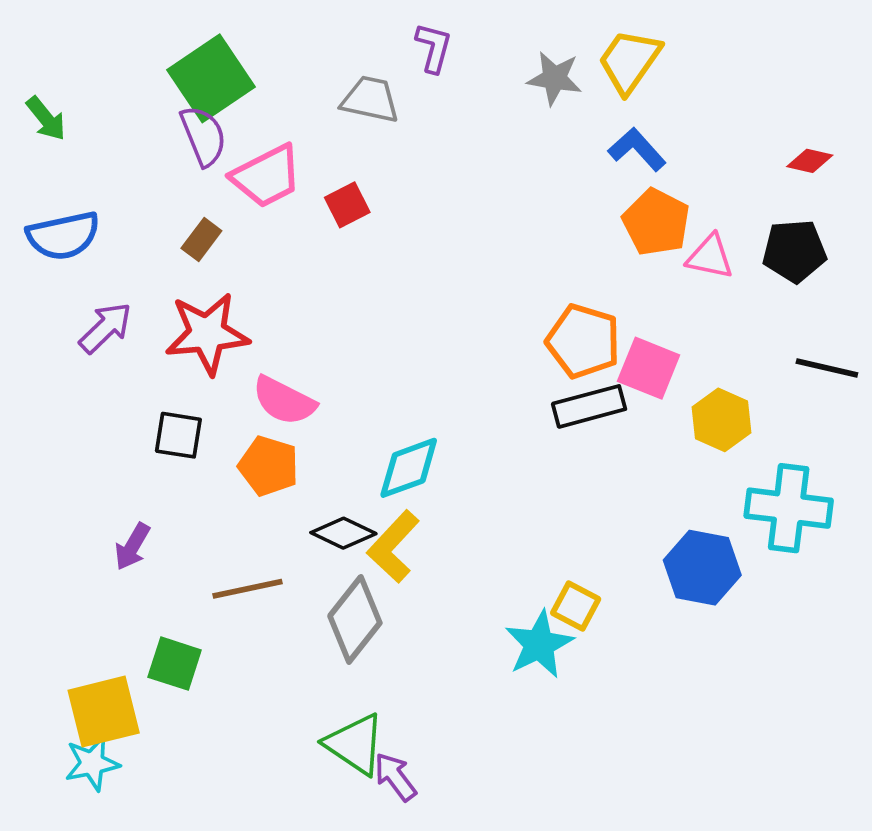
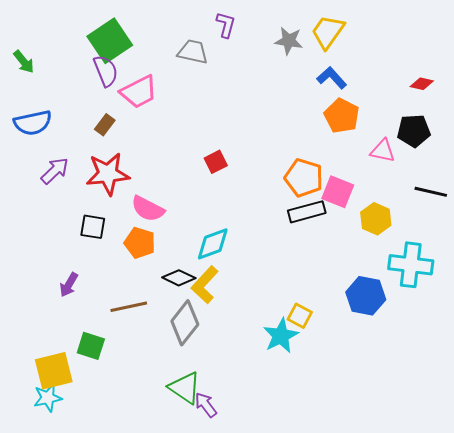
red square: (347, 205) -> (216, 162), moved
pink triangle: (710, 257) -> (383, 151), moved

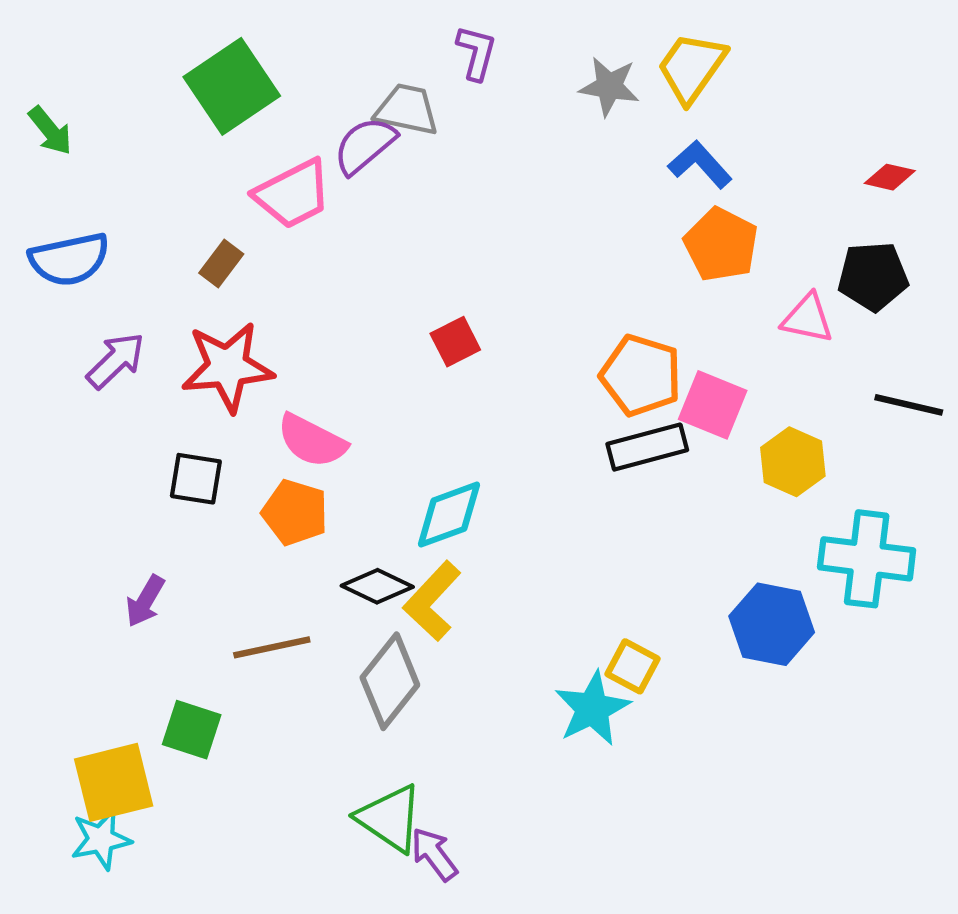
purple semicircle: (106, 71) -> (365, 145), moved, turned -108

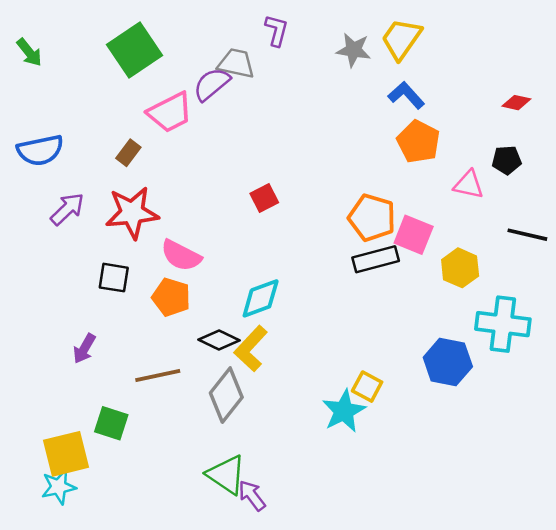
green arrow: (50, 131) -> (29, 52), moved
black pentagon: (873, 276) -> (507, 160), size x0.7

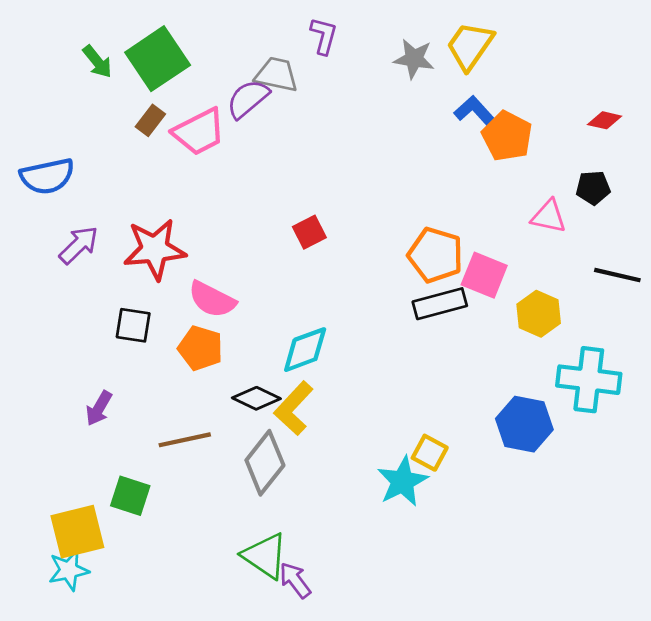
green arrow: (29, 52) -> (97, 62), moved
orange pentagon: (418, 142) -> (507, 136), moved
brown rectangle: (128, 153) -> (150, 120), moved

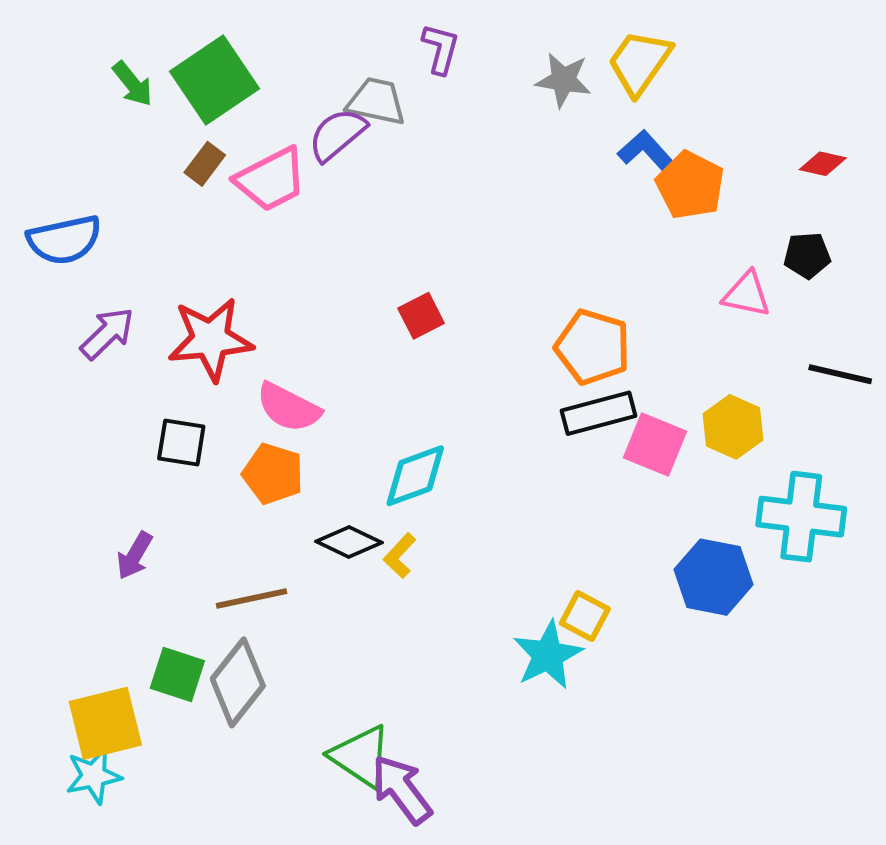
pink square: (484, 275) -> (655, 444), moved
yellow L-shape: (294, 408) -> (400, 556), size x0.6
gray diamond: (265, 463) -> (238, 682), moved
purple arrow: (295, 580) -> (402, 790), size x1.4

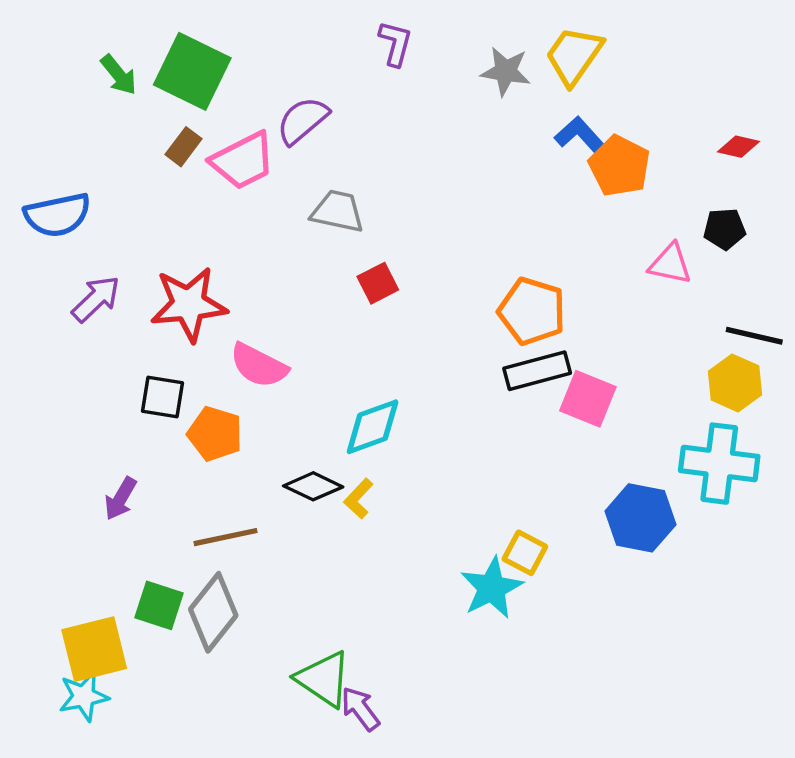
green square: (214, 80) -> (192, 71), turned -30
gray trapezoid: (376, 101) -> (338, 211), moved
yellow hexagon: (733, 427) -> (735, 383), moved
orange pentagon: (273, 474) -> (215, 434), moved
purple arrow: (402, 790) -> (360, 709), size x0.7

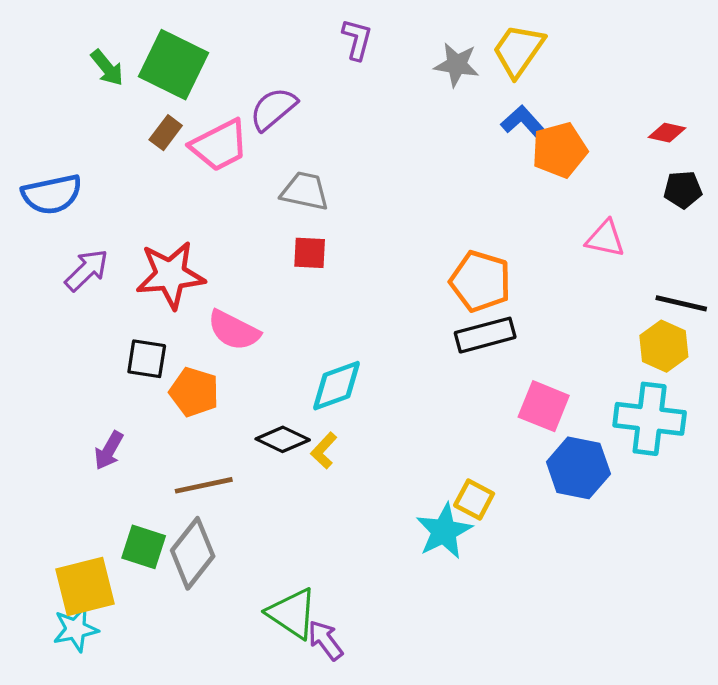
orange pentagon: (619, 166) -> (559, 150), turned 30
black pentagon: (724, 229) -> (683, 190), moved
red square: (378, 283) -> (310, 253), moved, turned 30
pink square: (588, 399) -> (544, 406), moved

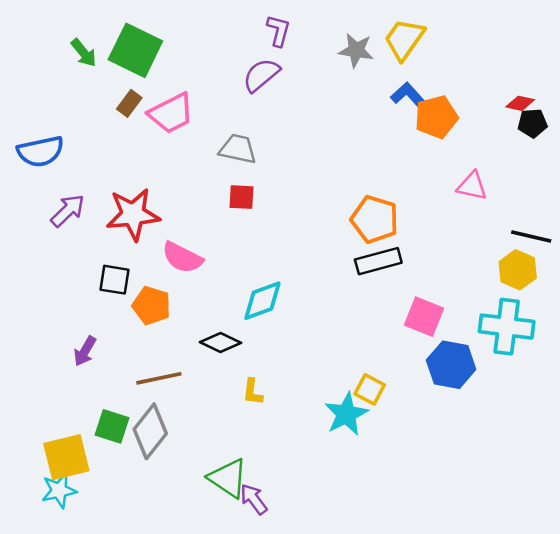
purple semicircle: (273, 109) -> (261, 75), moved
black pentagon: (683, 190) -> (532, 123), moved
yellow L-shape: (324, 450) -> (253, 392), moved, turned -36

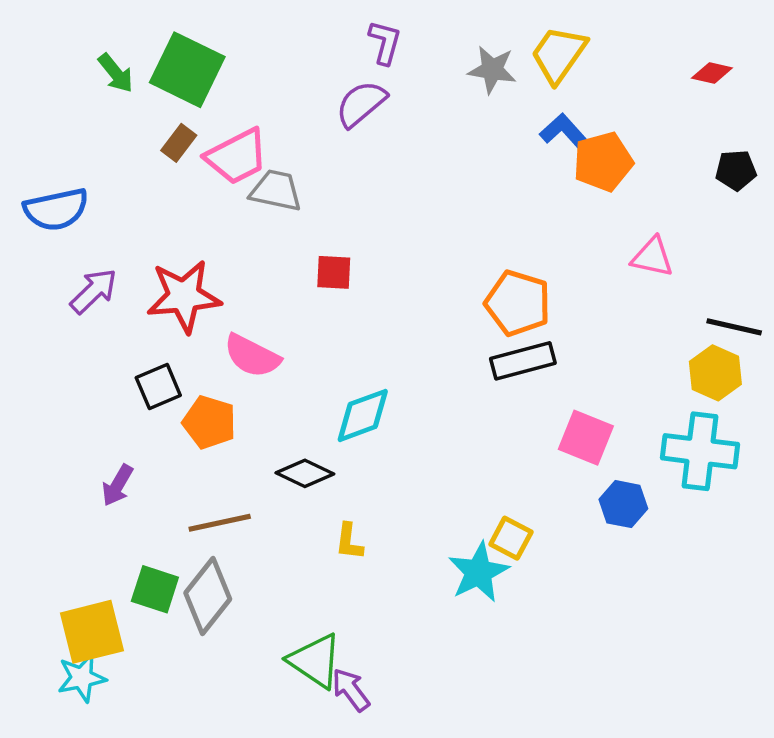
red diamond: (520, 103) -> (712, 73), moved
gray trapezoid: (238, 149) -> (276, 191), moved
black square: (114, 280) -> (158, 387), turned -32
blue hexagon: (451, 365) -> (623, 504), size x0.7

